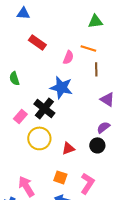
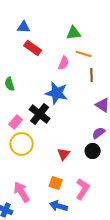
blue triangle: (23, 13) -> (24, 27), moved
green triangle: (95, 21) -> (74, 33), moved
yellow circle: (39, 138) -> (22, 144), moved
red triangle: (68, 148) -> (64, 154), turned -32

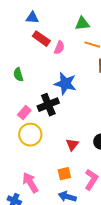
pink semicircle: (64, 63) -> (59, 48), moved
black cross: (40, 114) -> (48, 105), turned 30
orange square: (56, 183) -> (64, 174), turned -32

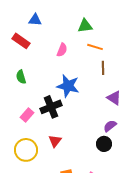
red rectangle: (41, 39) -> (21, 41), moved
yellow circle: (30, 135) -> (26, 150), moved
red triangle: (72, 145) -> (55, 141), moved

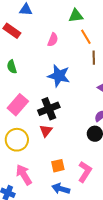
orange line: (95, 47) -> (86, 37), turned 42
black cross: (51, 107) -> (49, 109), moved
pink rectangle: (27, 115) -> (18, 105), size x1.5

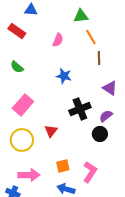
green semicircle: (12, 67) -> (17, 67), turned -32
blue star: (59, 76) -> (64, 76), size x0.7
black cross: (49, 109) -> (80, 109), moved
pink arrow: (24, 175) -> (29, 175), turned 120

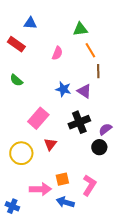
purple triangle: (110, 88) -> (84, 91), moved
pink rectangle: (23, 105) -> (38, 118), moved
pink arrow: (29, 175) -> (40, 189), moved

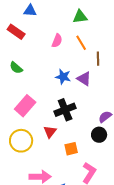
orange line: (90, 50) -> (81, 43), moved
pink rectangle: (38, 118) -> (25, 106), moved
black cross: (79, 122) -> (65, 110), moved
orange square: (62, 179) -> (71, 149), moved

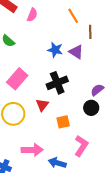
pink semicircle: (57, 41) -> (32, 15), moved

